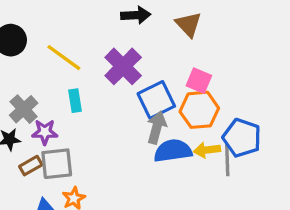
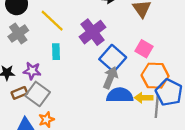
blue square: (156, 100) -> (113, 58), turned -30
gray cross: (24, 109) -> (18, 34), moved
orange hexagon: (199, 110) -> (155, 76), moved
gray square: (57, 164) -> (38, 94), turned 35

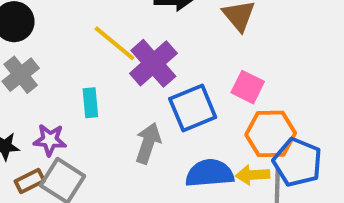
yellow line: (52, 21) -> (114, 43), moved
blue square: (113, 58) -> (193, 108), turned 30
gray arrow: (110, 78) -> (148, 143), moved

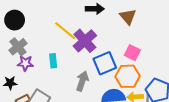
orange hexagon: (271, 134) -> (128, 76), moved
purple star: (50, 140) -> (25, 63), moved

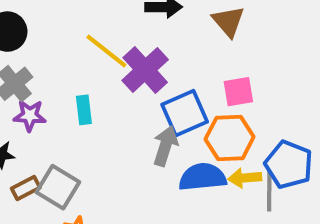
pink square: (132, 53) -> (238, 92), turned -35
gray arrow: (82, 81) -> (165, 146), moved

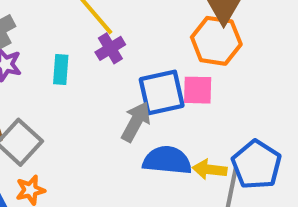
purple cross: (145, 70) -> (110, 48), moved, size x0.6
pink square: (238, 92) -> (198, 90), moved
orange hexagon: (230, 138) -> (216, 41), moved

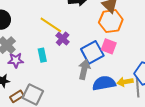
pink square: (198, 90) -> (109, 46), turned 35

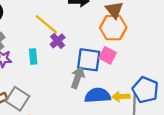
blue square: (92, 52) -> (89, 60), turned 30

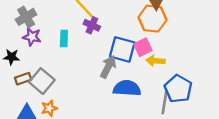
purple cross: (58, 41) -> (92, 25), turned -32
pink square: (108, 55) -> (143, 47), turned 30
yellow arrow: (121, 97) -> (155, 61), moved

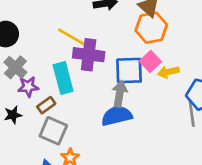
purple cross: (92, 25) -> (89, 55), size x1.6
cyan rectangle: (64, 38) -> (63, 78), size x1.6
brown rectangle: (23, 79) -> (46, 105), moved
blue semicircle: (127, 88) -> (117, 116), moved

